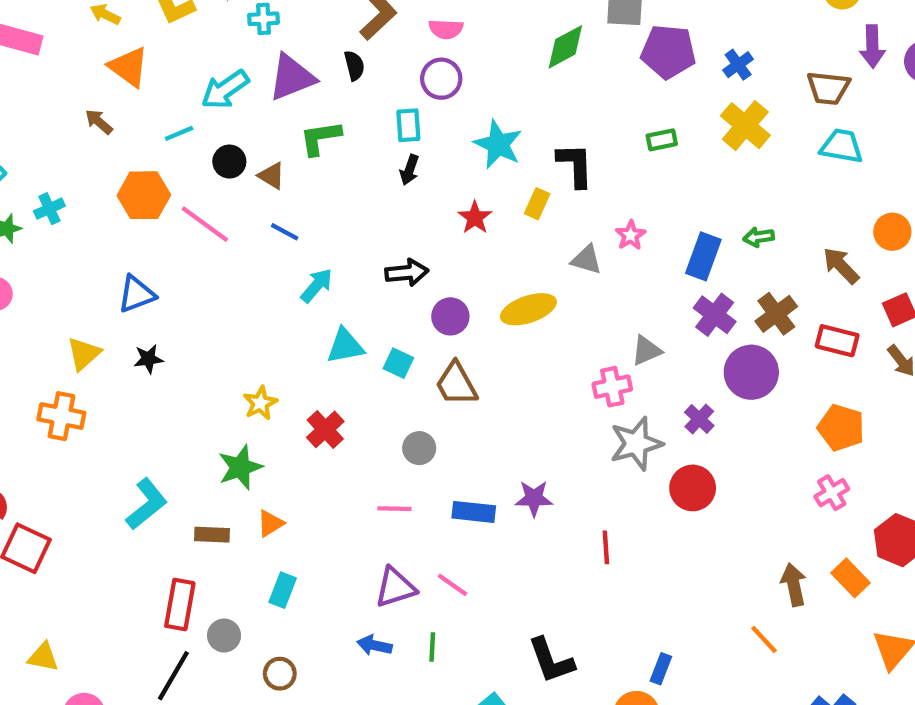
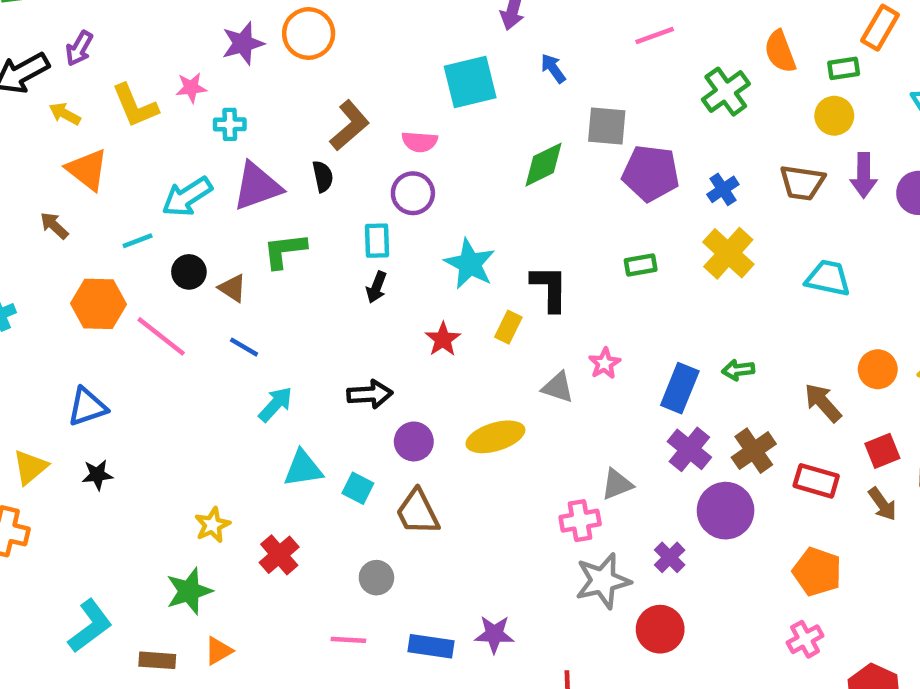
brown trapezoid: (828, 88) -> (802, 183), moved

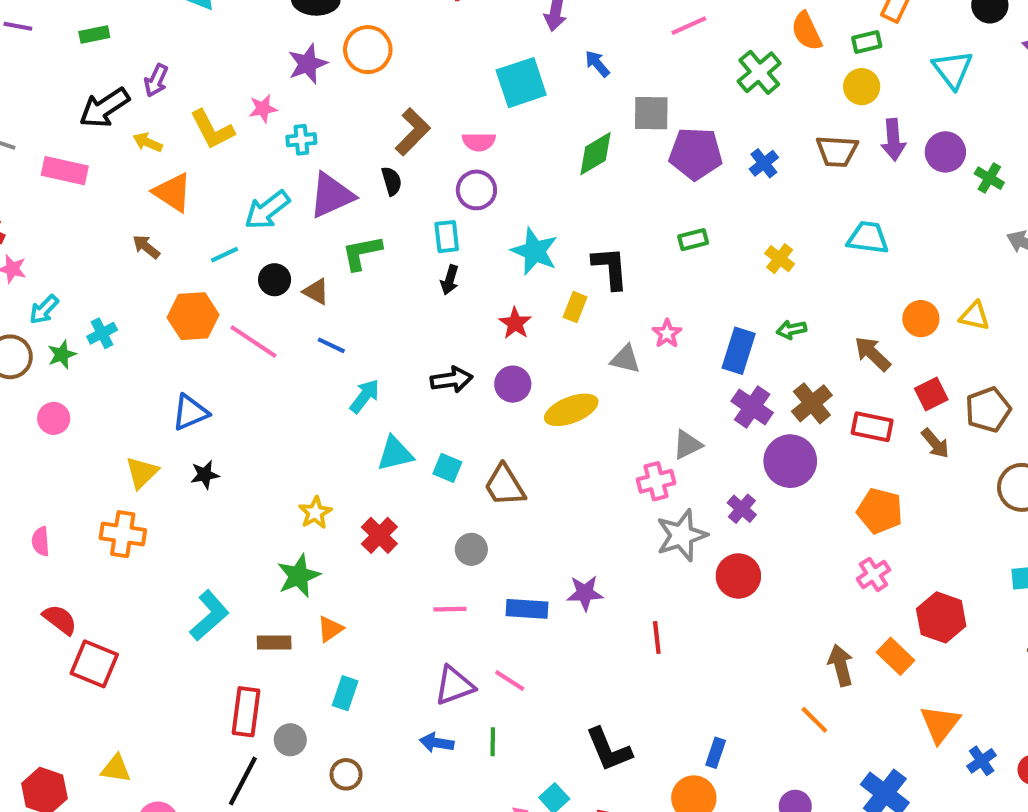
yellow cross: (728, 253) -> (780, 259), moved, size x0.6
purple circle: (414, 441) -> (513, 384), moved

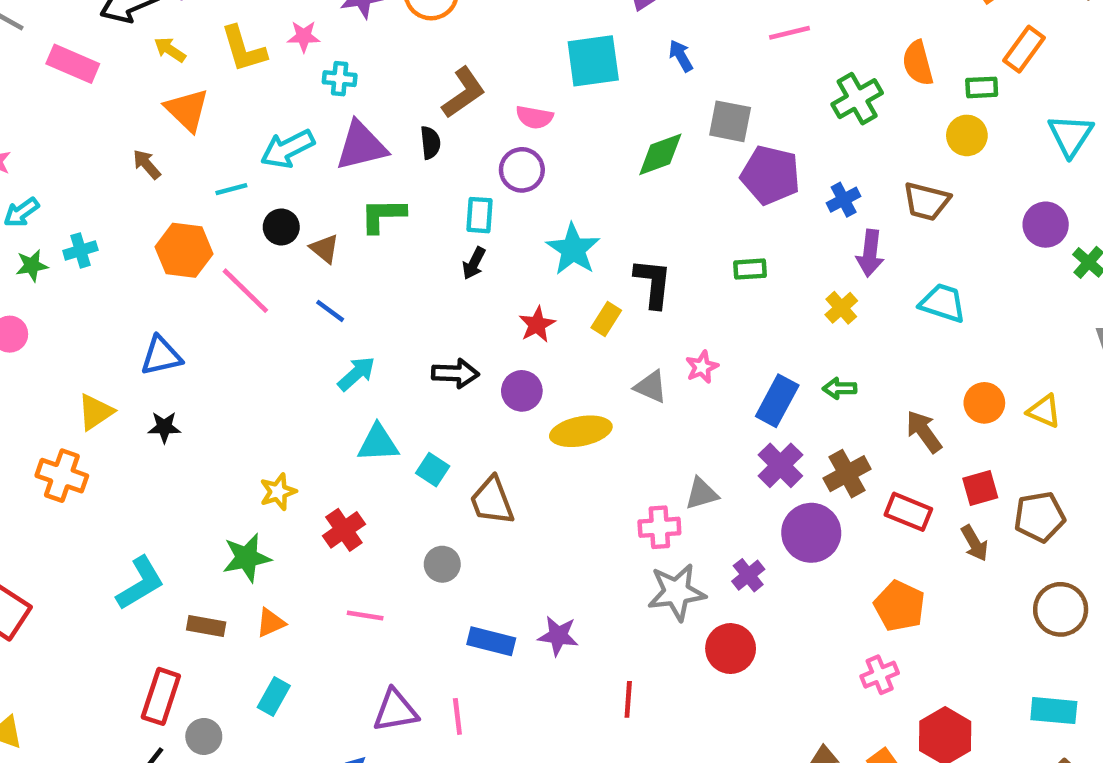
purple arrow: (893, 140) -> (870, 253), moved
pink line: (450, 609) -> (365, 616), moved
pink line: (510, 681) -> (457, 716), turned 40

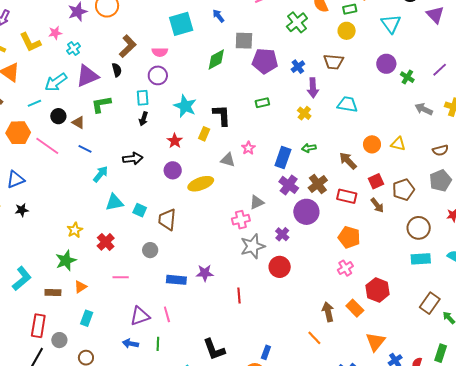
cyan cross: (340, 79) -> (73, 49), turned -32
black arrow: (455, 373) -> (133, 159), moved
brown trapezoid: (492, 501) -> (167, 220), turned 35
cyan rectangle: (1054, 711) -> (421, 259), moved

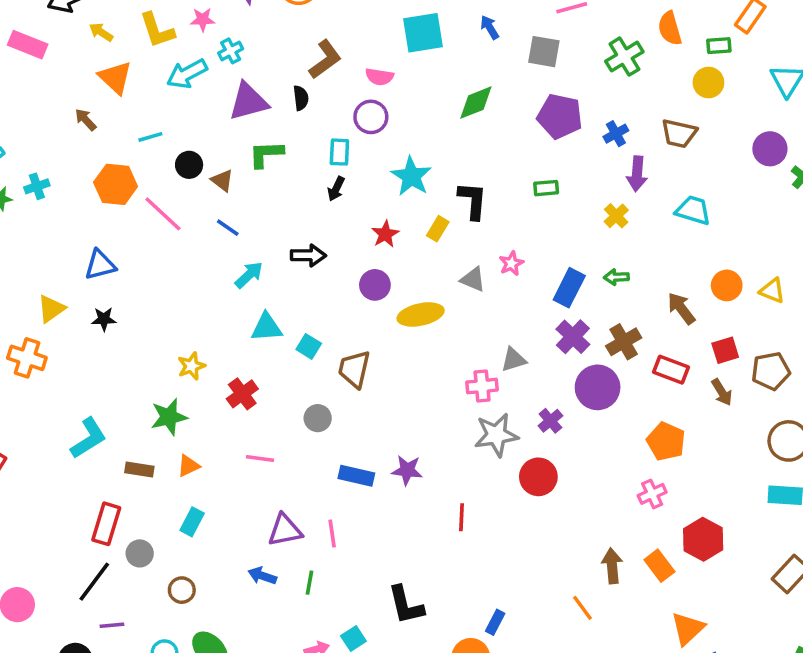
gray square: (244, 41) -> (544, 52), moved
cyan arrow: (56, 82) -> (187, 74), moved

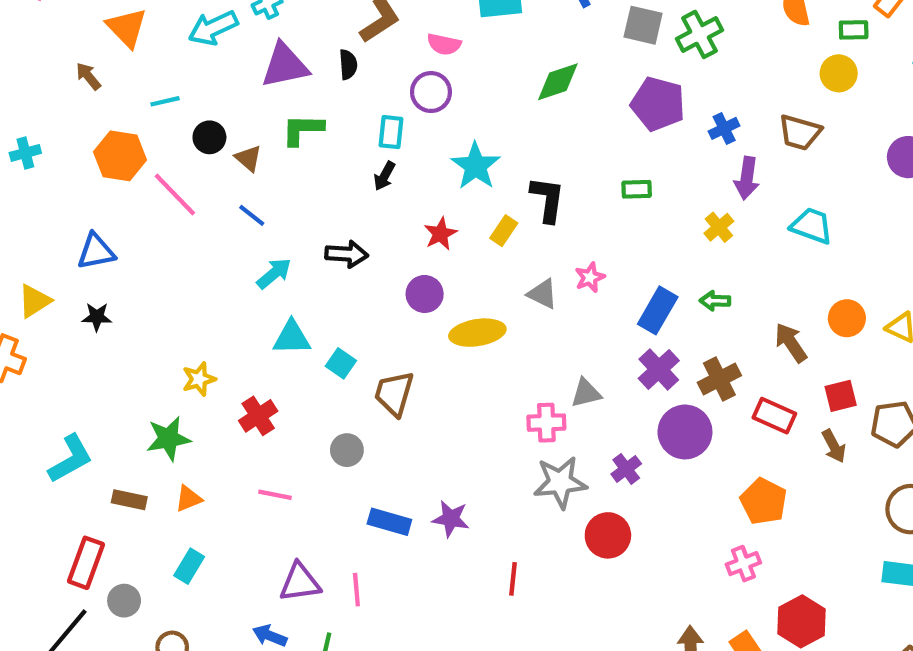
green cross: (624, 57) -> (699, 34), moved

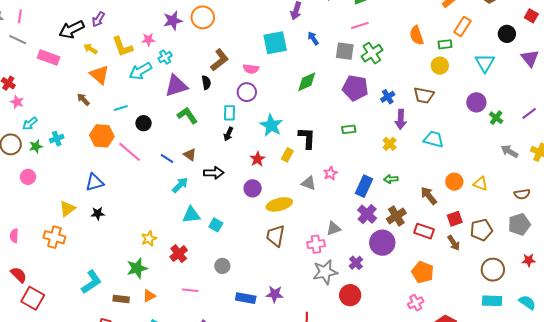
green L-shape: (303, 130) -> (187, 115), turned 60
brown triangle: (248, 158) -> (190, 155), moved
brown trapezoid: (394, 394) -> (275, 236), moved

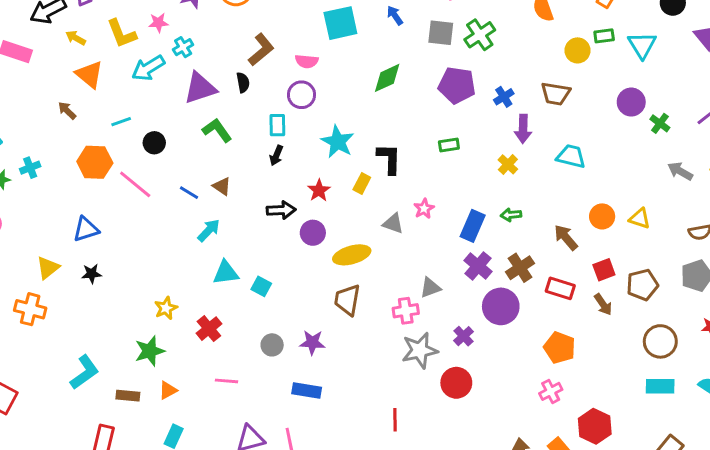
green rectangle: (445, 44) -> (604, 36), moved
black arrow: (214, 173) -> (281, 210), moved
purple star: (275, 294) -> (312, 342), moved

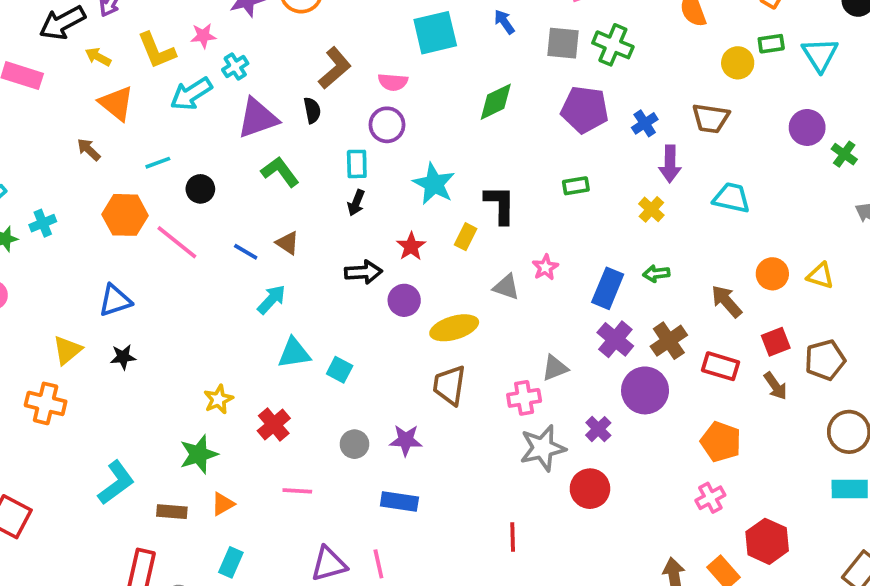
green cross: (480, 35) -> (613, 45), turned -32

